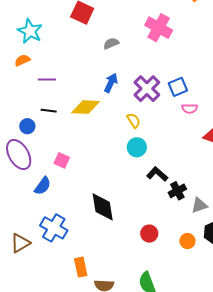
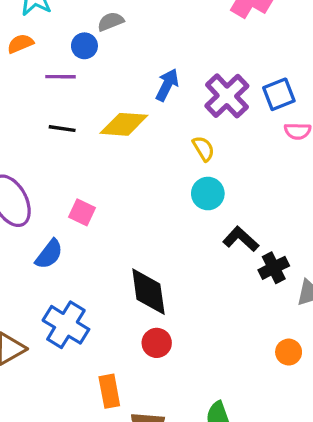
gray semicircle: (111, 43) -> (111, 21), moved
blue circle: (27, 126) -> (84, 46), moved
red circle: (149, 234) -> (157, 343), moved

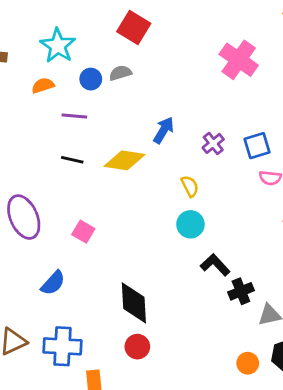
blue circle: (84, 46) -> (91, 79), moved
purple cross: (227, 96) -> (213, 143), size x0.6
blue semicircle: (49, 254) -> (53, 283), moved
blue cross: (66, 325) -> (62, 346), moved, turned -33

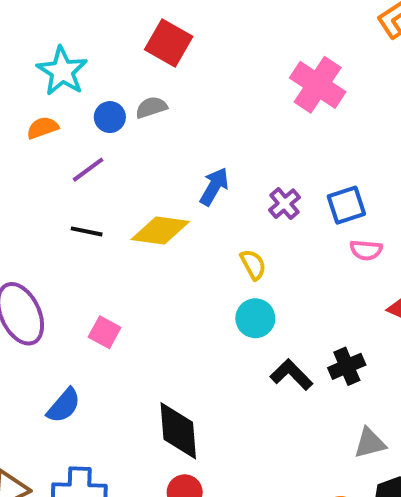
purple line: (74, 116) -> (88, 170), turned -40
black cross: (241, 291) -> (347, 366), moved

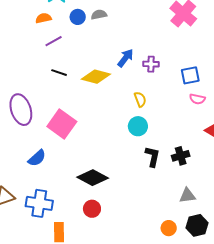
purple line: (88, 170) -> (54, 41), moved
purple cross: (285, 204) -> (151, 64), moved, turned 35
pink square: (105, 332) -> (62, 124), size x1.8
black L-shape: (291, 375) -> (152, 157), turned 50
black diamond: (178, 431) -> (93, 178), turned -64

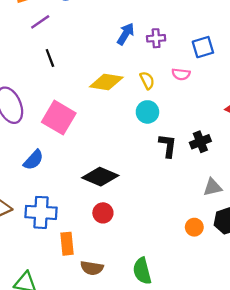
black line: (59, 73) -> (50, 58), turned 56
yellow diamond: (96, 77) -> (106, 82), moved
pink semicircle: (197, 99) -> (181, 74), moved

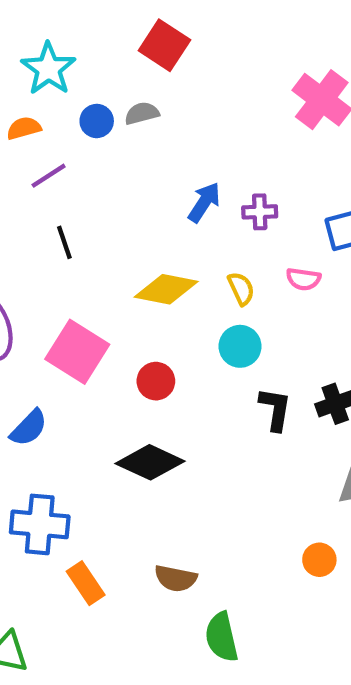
red circle: (103, 213) -> (156, 381), moved
orange rectangle: (67, 244) -> (86, 583), turned -30
brown semicircle: (92, 268) -> (176, 578), moved

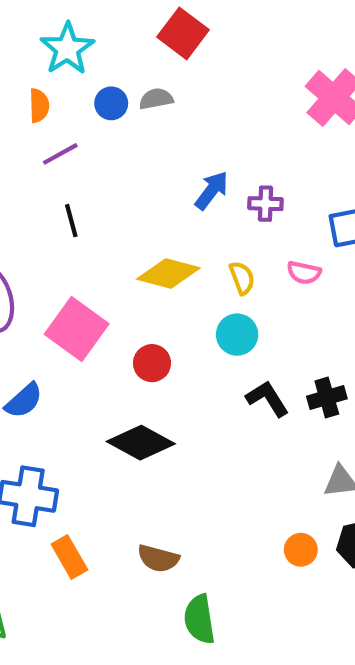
orange semicircle: (24, 128) -> (39, 106), turned 100
black L-shape: (275, 409) -> (267, 399), turned -45

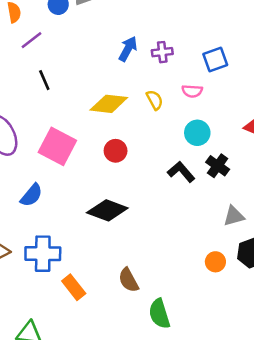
cyan circle: (237, 335) -> (197, 133), moved
red circle: (152, 363) -> (116, 151), moved
black cross: (327, 397) -> (218, 166), turned -30
brown semicircle: (158, 558) -> (128, 280), turned 55

